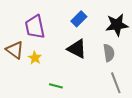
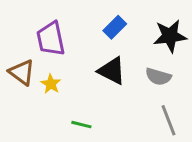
gray semicircle: (109, 53) -> (158, 77), turned 114

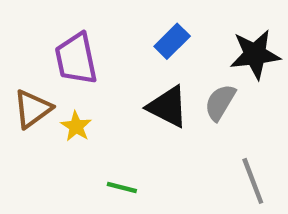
brown triangle: (22, 72) -> (32, 109), turned 48
gray semicircle: (158, 77) -> (220, 102), moved, turned 105

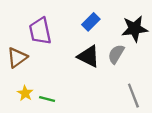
yellow star: (76, 126) -> (25, 93), moved
green line: (122, 187) -> (47, 99), moved

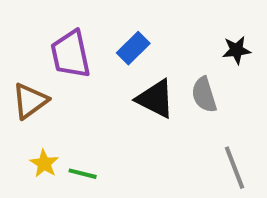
blue rectangle: (91, 22) -> (133, 48), moved
black star: (135, 29) -> (236, 50), size x0.6
gray semicircle: (116, 54) -> (204, 95), turned -48

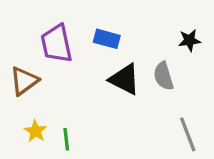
blue rectangle: (133, 48) -> (107, 39), turned 60
green line: (83, 174) -> (66, 139), turned 70

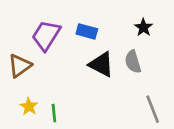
black star: (189, 40) -> (143, 27), moved, turned -30
purple trapezoid: (57, 44) -> (46, 35), turned 44

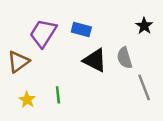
black star: (143, 27) -> (144, 26), moved
gray line: (153, 109) -> (144, 87), moved
green line: (54, 113) -> (58, 95), moved

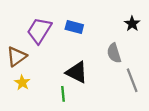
black triangle: (95, 60) -> (77, 72), moved
green line: (58, 95) -> (63, 94), moved
yellow star: (27, 100) -> (22, 83), moved

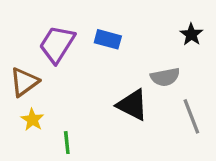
gray semicircle: (114, 53) -> (165, 77), turned -84
black triangle: (77, 72) -> (132, 105), moved
green line: (63, 94) -> (67, 143), moved

